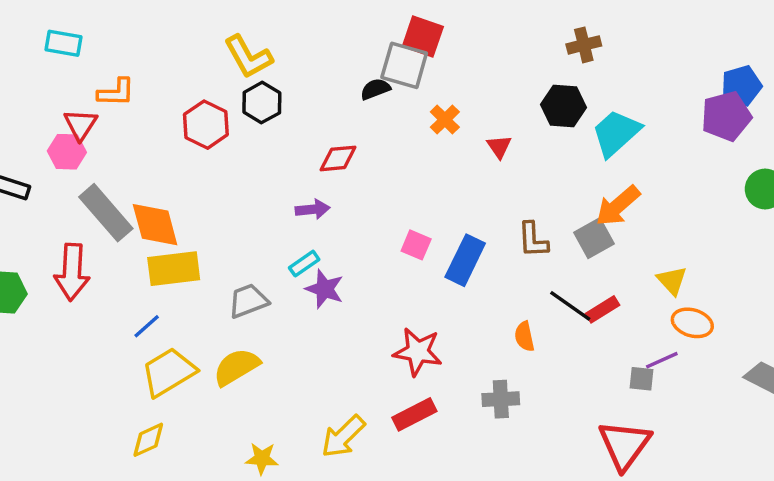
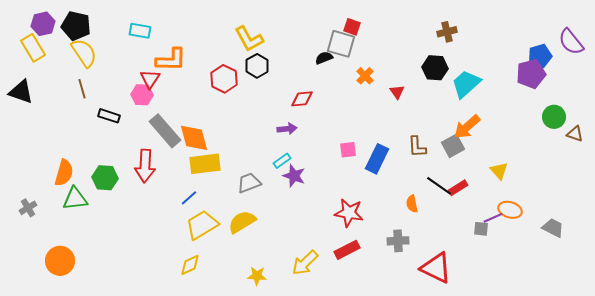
red square: (423, 36) -> (352, 27), size x0.7
orange L-shape: (116, 92) -> (171, 60), size x1.4
pink square: (416, 245) -> (348, 150), turned -30
orange ellipse: (692, 323) -> (510, 210), moved
red triangle: (625, 445) -> (436, 268), moved, turned -40

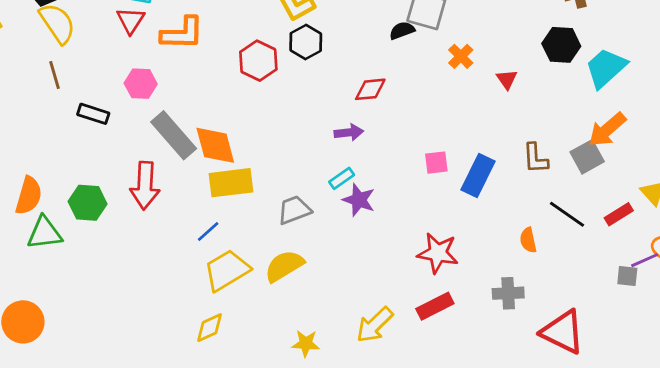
red triangle: (150, 79) -> (131, 20), moved
red rectangle: (458, 188) -> (619, 214), moved

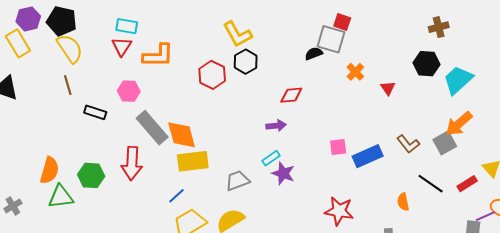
brown L-shape: (535, 158) -> (408, 144), turned -35
blue rectangle: (478, 176) -> (368, 156), turned 40

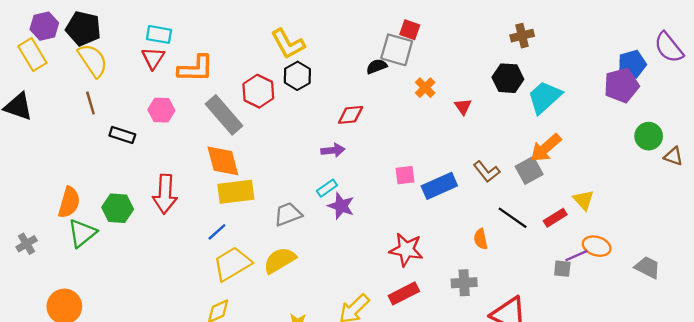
gray rectangle: (152, 128) -> (224, 115), moved
green triangle: (61, 197) -> (82, 233), turned -32

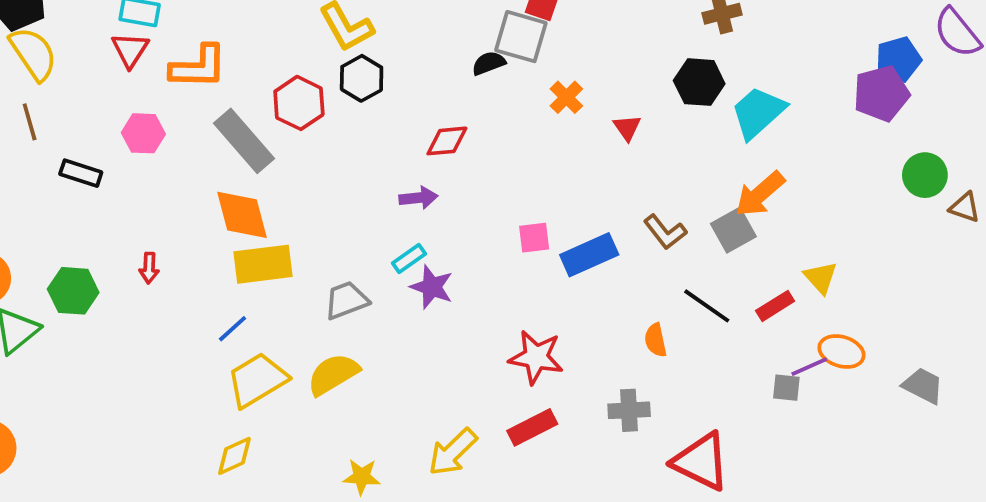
red arrow: (165, 194) -> (149, 268), size x0.5

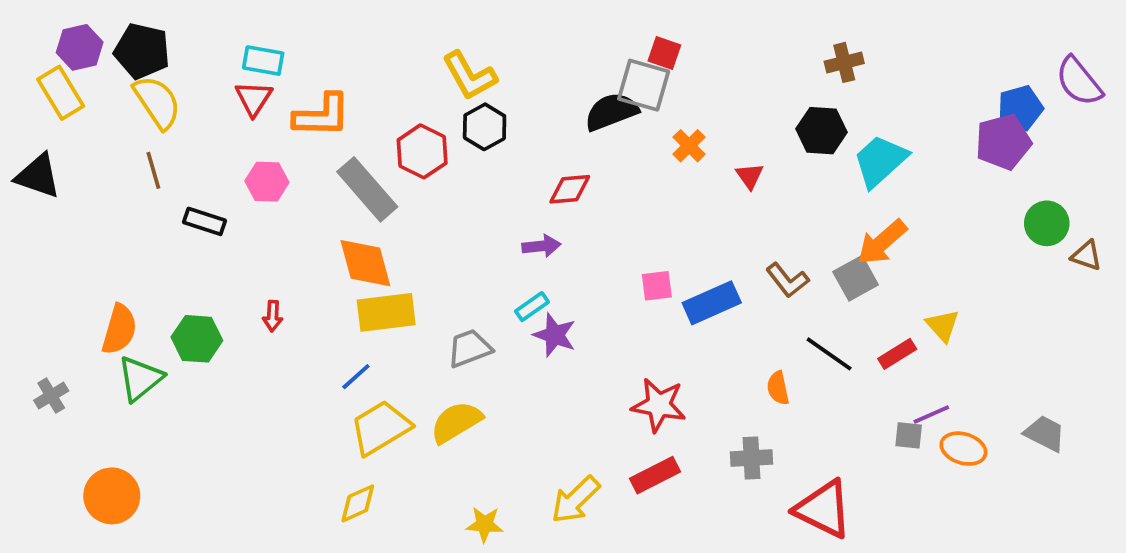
black semicircle: (489, 63) -> (611, 112), size x1.6
orange ellipse: (841, 351) -> (963, 449), moved

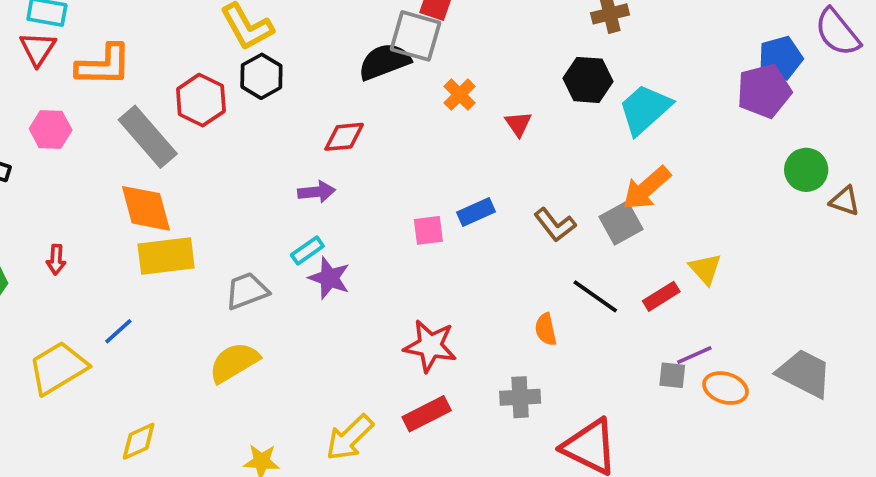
blue rectangle: (712, 303) -> (476, 212), moved, size x0.7
blue line: (356, 377) -> (118, 331), moved
yellow trapezoid: (381, 428) -> (58, 368), moved
gray trapezoid: (1045, 433) -> (804, 373), size x1.4

